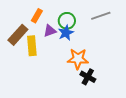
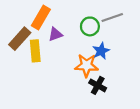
orange rectangle: (37, 16) -> (41, 18), size x1.5
green circle: (67, 21) -> (90, 26), moved
blue star: (66, 33) -> (101, 51), moved

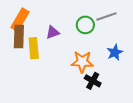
orange rectangle: (41, 18) -> (20, 20), moved
brown rectangle: (20, 39) -> (19, 37), turned -40
blue star: (101, 51) -> (115, 52), moved

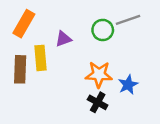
brown rectangle: (19, 37) -> (20, 69), moved
blue star: (115, 52) -> (128, 85), moved
black cross: (93, 81) -> (98, 102), moved

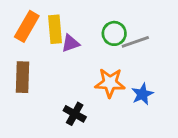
gray line: (128, 20) -> (135, 42), moved
yellow rectangle: (40, 58) -> (55, 29), moved
black cross: (98, 102) -> (75, 114), moved

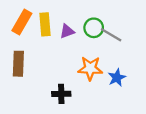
gray line: (135, 42) -> (111, 35), turned 50
purple triangle: (70, 43) -> (67, 31), moved
black cross: (75, 114) -> (61, 94), turned -30

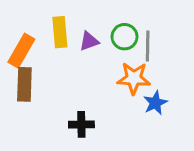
orange rectangle: (22, 22) -> (21, 51), moved
gray line: (111, 35) -> (148, 46), turned 60
orange star: (90, 68) -> (134, 78), moved

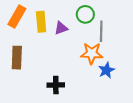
green circle: (124, 37) -> (85, 14), moved
orange rectangle: (21, 51) -> (17, 16), moved

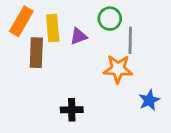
brown rectangle: (17, 58) -> (36, 53), moved
blue star: (106, 70) -> (149, 100), moved

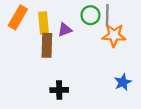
gray line: (130, 40) -> (107, 15), moved
brown rectangle: (36, 53) -> (47, 45), moved
orange star: (118, 69) -> (114, 35), moved

